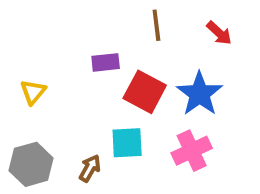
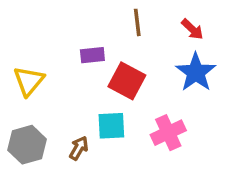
yellow triangle: (33, 92) -> (29, 81), size x1.4
blue star: (200, 94) -> (196, 72), moved

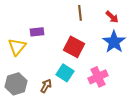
purple rectangle: (92, 55) -> (37, 32), moved
cyan square: (111, 126) -> (65, 73), turned 36

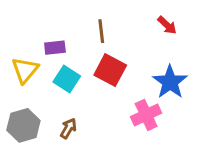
brown line: (80, 13) -> (101, 31), moved
blue star: (114, 42) -> (170, 82), moved
cyan square: (65, 73) -> (67, 79), moved

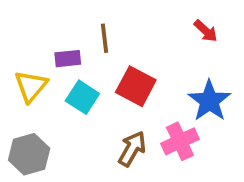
brown line: (101, 31) -> (105, 38), moved
brown arrow: (68, 128) -> (132, 149), moved, size x1.4

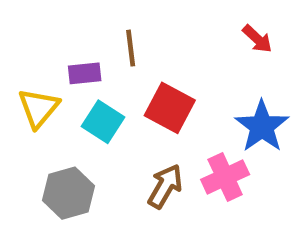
gray hexagon: (29, 154) -> (68, 193), moved

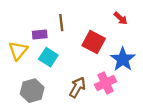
red square: (170, 108) -> (94, 42), moved

